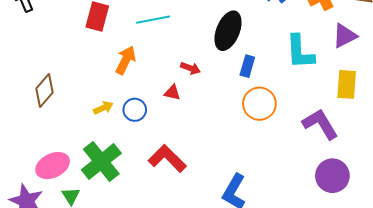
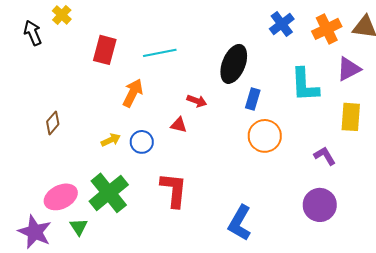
brown diamond: (44, 91) -> (53, 123), size x0.7
purple L-shape: (320, 124) -> (325, 156), size x0.6
red L-shape: (167, 158) -> (174, 190), turned 51
purple circle: (332, 176) -> (320, 205), moved

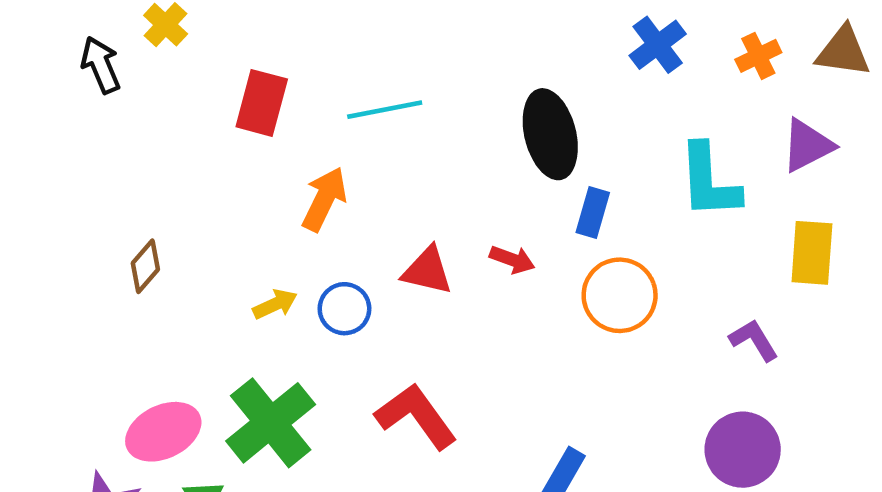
orange cross: (327, 29) -> (758, 56), size x0.7
black ellipse: (234, 64) -> (550, 134), turned -36
red arrow: (197, 101) -> (512, 259), moved
red triangle: (179, 125) -> (427, 271), size x1.4
red L-shape: (174, 190) -> (416, 416), turned -42

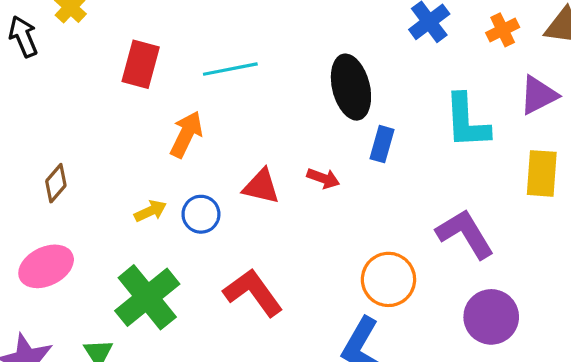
orange circle: (620, 295) -> (388, 279), moved
purple L-shape: (754, 340) -> (465, 234), moved, size x1.6
pink ellipse: (163, 432) -> (46, 266), moved

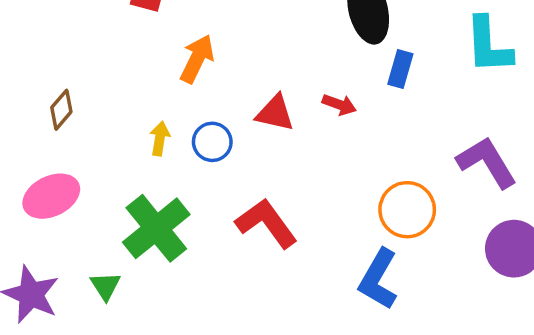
yellow arrow: (150, 211) -> (160, 138), turned -56

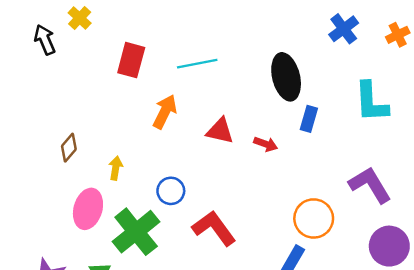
red triangle: (275, 113) -> (220, 131), moved
yellow arrow: (160, 138) -> (116, 168), moved
blue circle: (212, 142) -> (171, 191), moved
pink ellipse: (51, 196) -> (88, 209), moved, turned -48

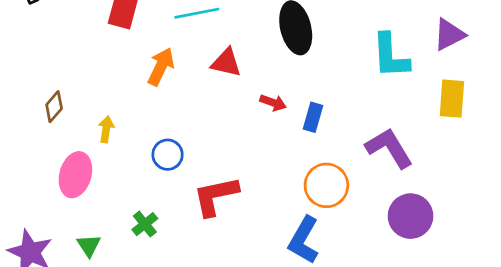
blue rectangle: (309, 119) -> (313, 117), moved
red triangle: (220, 131) -> (226, 63), moved
red L-shape: (214, 228) -> (216, 196), turned -66
green cross: (136, 232) -> (145, 224), moved, size x0.5

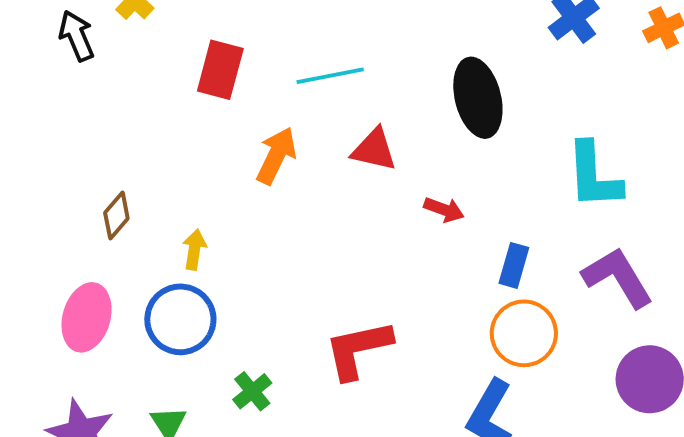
cyan L-shape: (390, 56) -> (594, 176), moved
blue rectangle: (313, 117) -> (514, 265), moved
blue circle: (168, 155) -> (180, 319), moved, size x1.5
pink ellipse: (75, 175) -> (87, 317), moved

